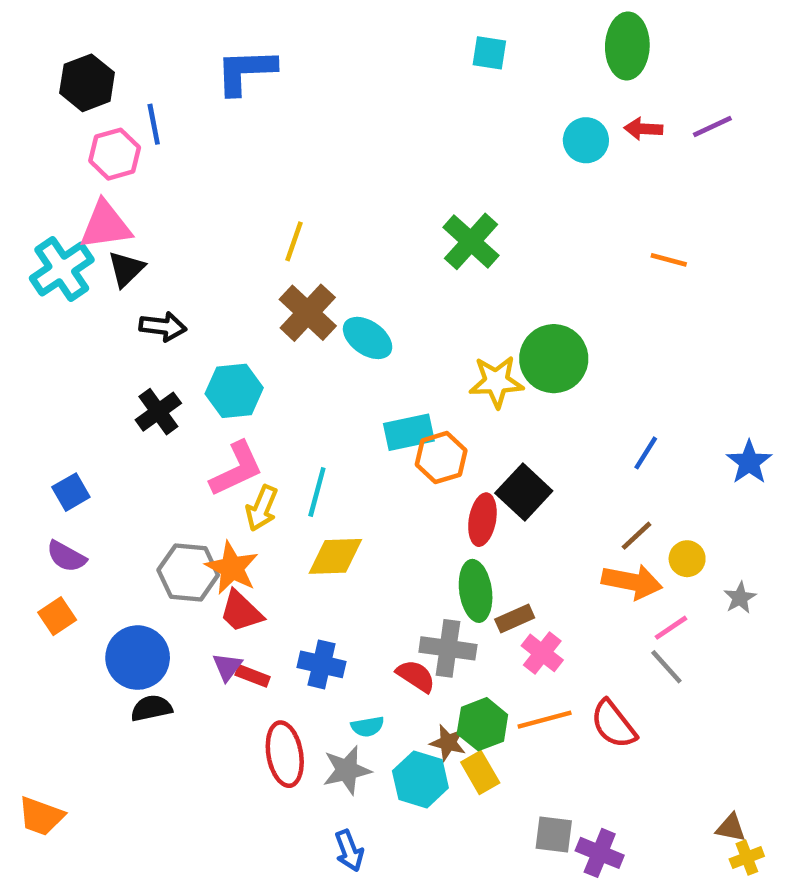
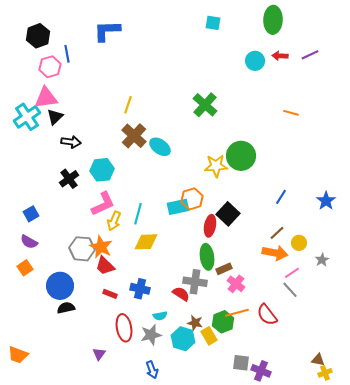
cyan rectangle: (409, 432) -> (178, 207), moved
purple triangle: (227, 667) -> (99, 354), moved
green hexagon: (482, 724) -> (223, 322), moved

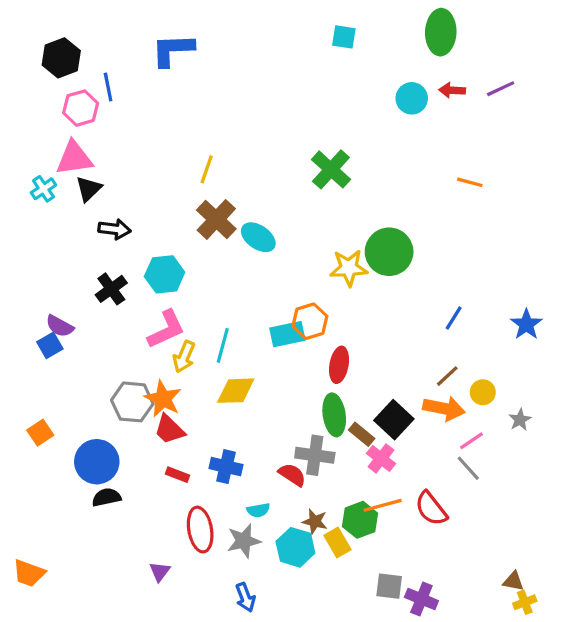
cyan cross: (27, 117) -> (43, 189), size x0.6
black square: (228, 214) -> (394, 420), moved
purple semicircle: (29, 242) -> (60, 326), moved
brown rectangle: (224, 269) -> (362, 434), turned 63

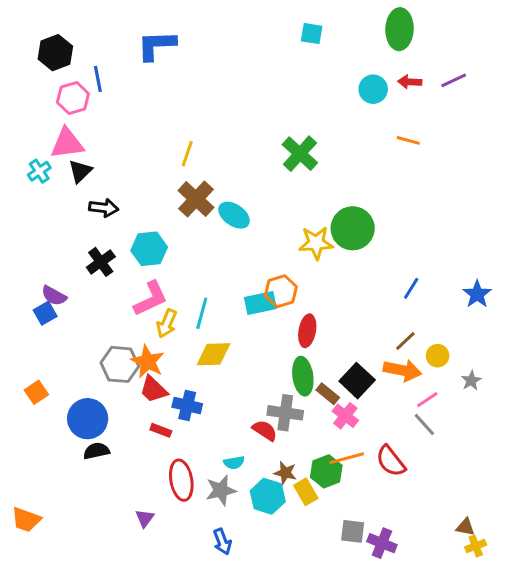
orange line: (470, 182) -> (408, 140), moved
blue cross: (226, 467) -> (187, 405), moved

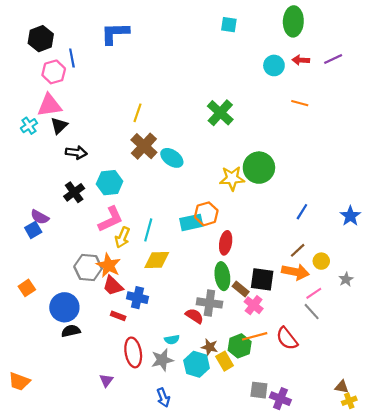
black square: (357, 381) -> (262, 279), turned -35

